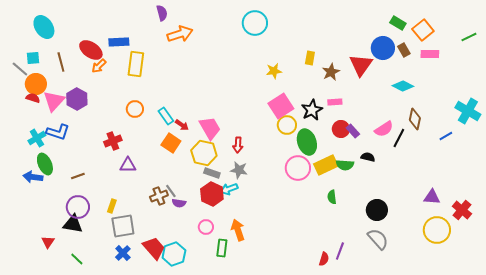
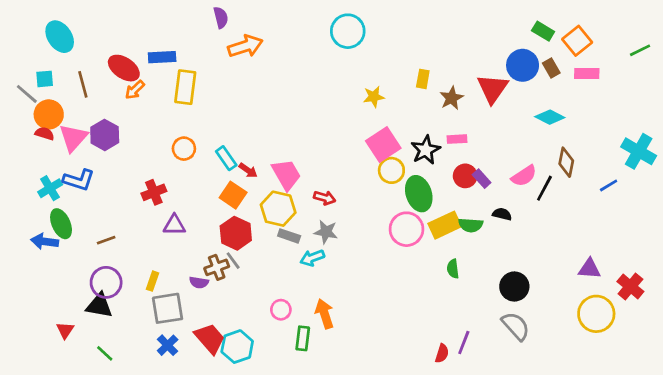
red arrow: (238, 145) -> (325, 198), turned -77
red hexagon: (212, 194) -> (236, 233), moved
purple semicircle: (179, 203) -> (199, 282), moved

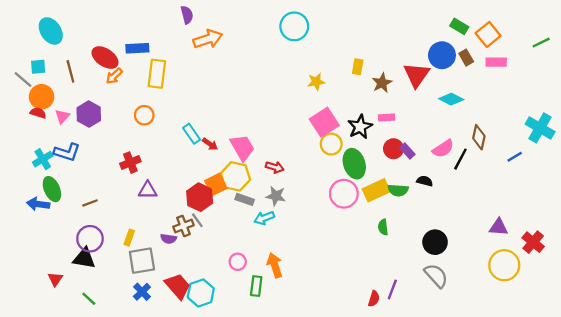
cyan diamond: (550, 117) -> (451, 99), moved
pink triangle: (73, 138) -> (62, 116), size x0.6
orange circle: (184, 149) -> (144, 115), moved
orange square: (233, 195) -> (216, 184), moved, turned 30

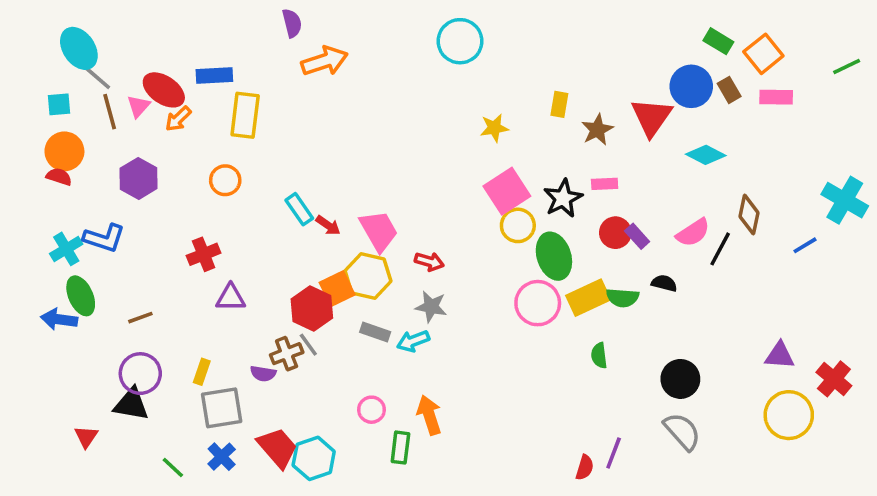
gray line: (23, 79) -> (97, 77), moved
pink triangle: (62, 116) -> (138, 106), moved
gray rectangle: (245, 199) -> (375, 332), moved
green line: (89, 299) -> (173, 467), moved

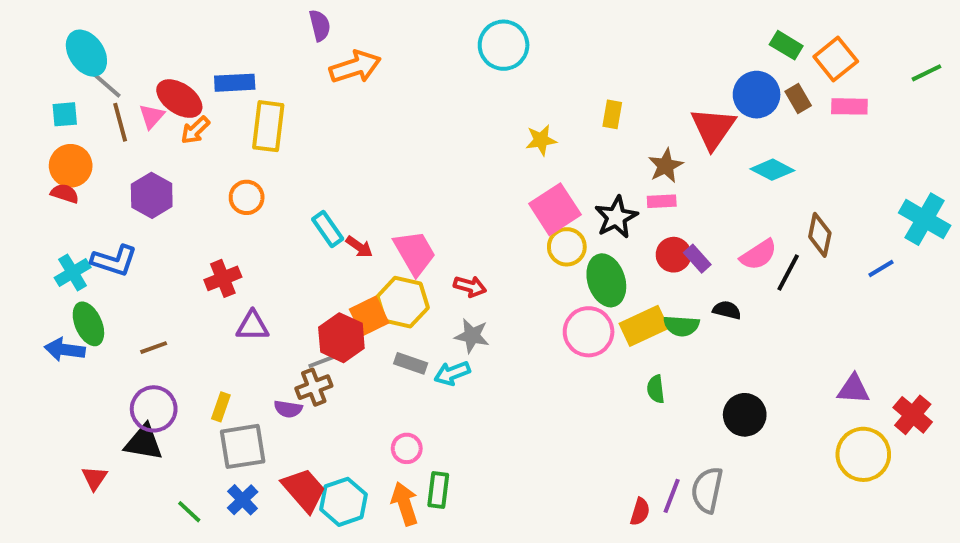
brown star: (597, 130) -> (666, 166), moved
gray line: (308, 345) -> (322, 361), moved, turned -75
orange arrow: (429, 415) -> (405, 504), moved
gray semicircle: (682, 431) -> (707, 490), moved, turned -126

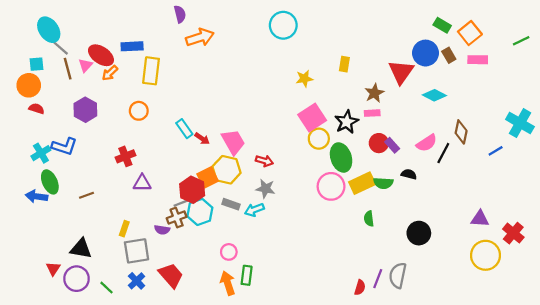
orange circle: (71, 166) -> (29, 85), moved
purple circle: (154, 409) -> (77, 279), moved
cyan hexagon: (343, 502) -> (200, 212), moved

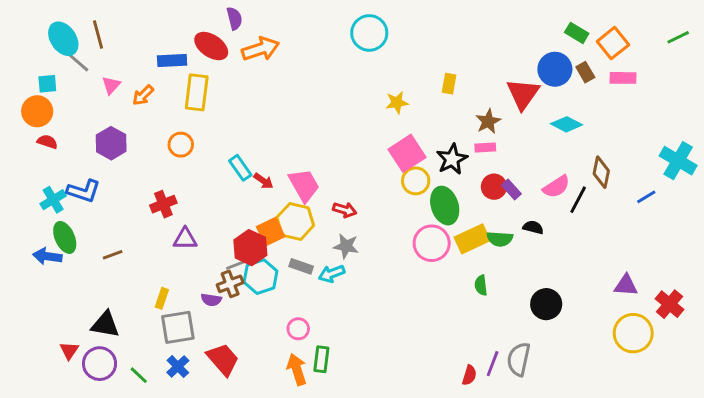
green line: (521, 41) -> (678, 37), moved
red ellipse: (101, 55) -> (211, 46), moved
brown line: (68, 69) -> (98, 34), moved

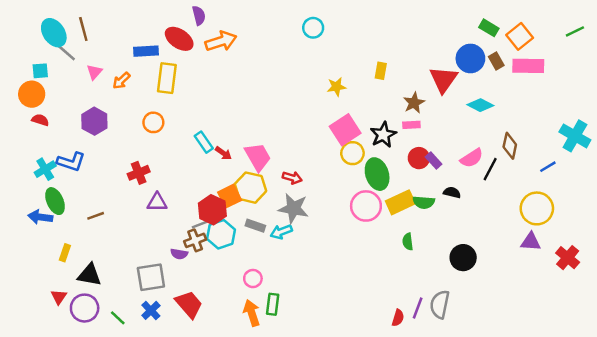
cyan circle: (369, 33) -> (313, 28), size x0.7
pink rectangle: (623, 78) -> (528, 66), size x1.4
gray star: (346, 246) -> (293, 208), size x1.4
yellow rectangle: (162, 298) -> (65, 253), moved
yellow circle: (633, 333) -> (537, 208), moved

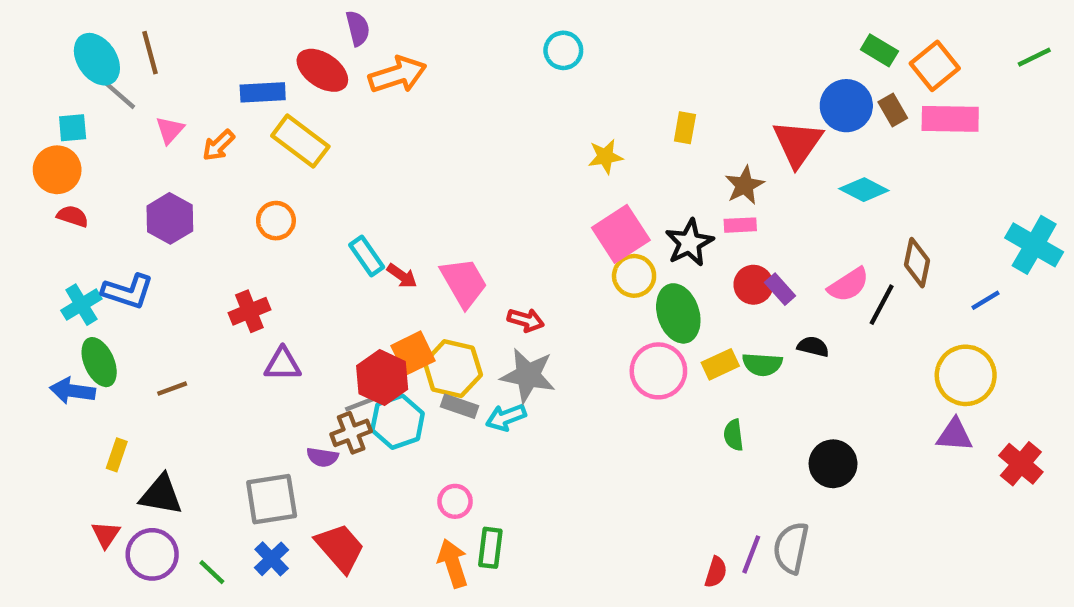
yellow rectangle: (167, 78) -> (300, 141), turned -60
yellow hexagon: (250, 188) -> (453, 369), moved
yellow rectangle: (400, 202) -> (720, 364), size x0.7

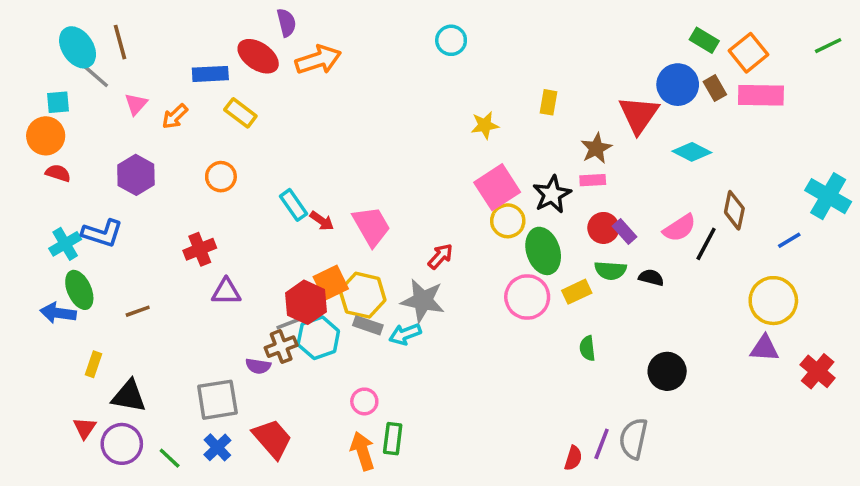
yellow rectangle: (300, 141) -> (240, 113), size x0.7
red arrow: (526, 320) -> (440, 256), moved, turned -64
green semicircle: (762, 364) -> (610, 270), moved

